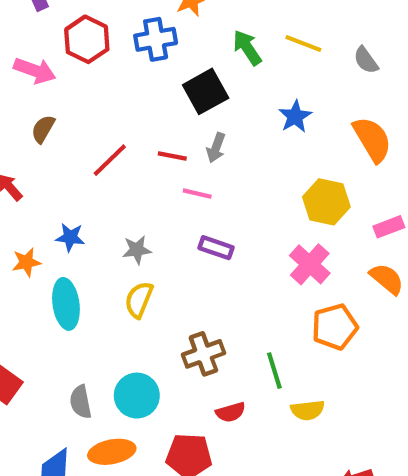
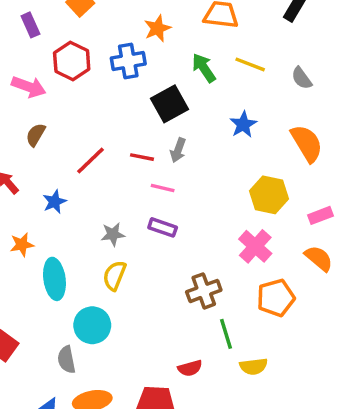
blue star: (70, 237) -> (54, 202), moved, turned -30
purple rectangle: (216, 248) -> (163, 227), moved
brown cross: (203, 354) -> (204, 291), moved
cyan circle: (137, 396) -> (92, 325), moved

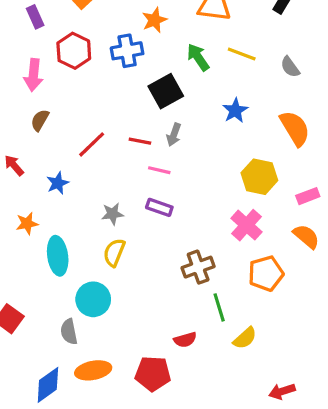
pink arrow: (29, 87) -> (33, 75), turned 76
yellow semicircle: (254, 366) -> (245, 338), turned -35

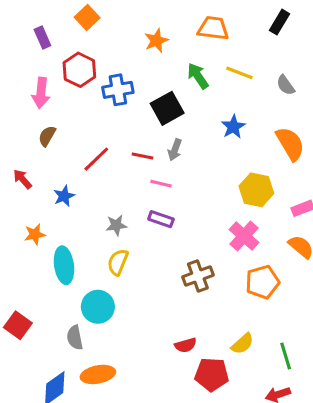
blue cross: (127, 51) -> (118, 90), moved
green line: (219, 307) -> (286, 356), moved
red pentagon: (153, 374) -> (212, 374), moved

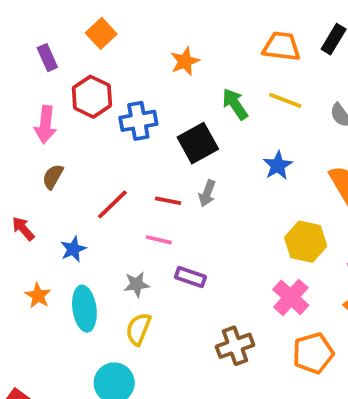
orange trapezoid: (213, 28) -> (282, 46), moved
pink line: (161, 184) -> (159, 240), moved
orange star: (35, 234) -> (38, 296), turned -30
cyan ellipse: (64, 265) -> (84, 309), moved

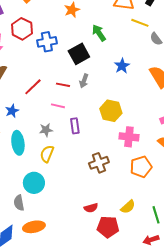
yellow line: (285, 100) -> (140, 23), moved
yellow hexagon: (306, 242) -> (111, 111), moved
purple rectangle: (190, 277) -> (75, 126), turned 63
pink cross: (291, 297) -> (129, 137), turned -36

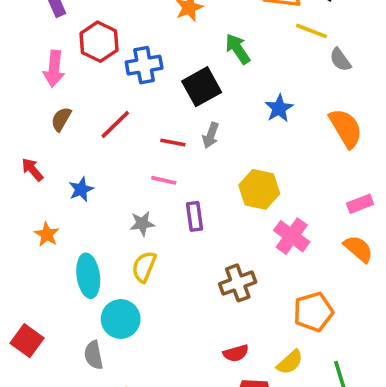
red line: (33, 87) -> (115, 125), moved
pink cross: (129, 137) -> (292, 236), turned 30
cyan ellipse: (18, 143) -> (88, 276), moved
orange pentagon: (141, 167) -> (313, 312), moved
red semicircle: (91, 208) -> (236, 353), moved

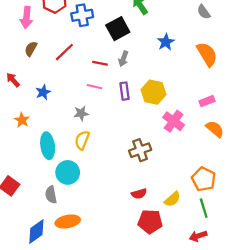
pink rectangle: (360, 204) -> (207, 101), moved
purple rectangle: (194, 216) -> (125, 91), moved
orange pentagon: (313, 312) -> (204, 179), moved, turned -30

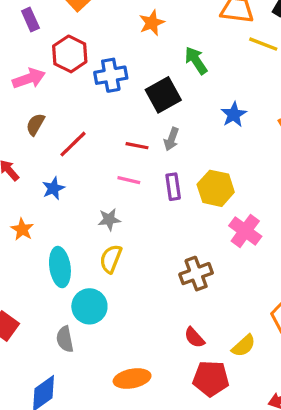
pink arrow: (26, 17) -> (29, 78), turned -115
red line: (64, 52) -> (73, 144), moved
red semicircle: (139, 194) -> (194, 338), turned 64
orange ellipse: (68, 221) -> (132, 379), moved

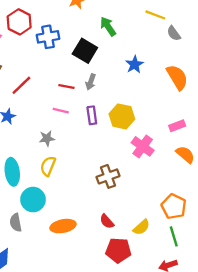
black square: (163, 95) -> (85, 51), turned -30
orange ellipse: (132, 379) -> (63, 226), moved

